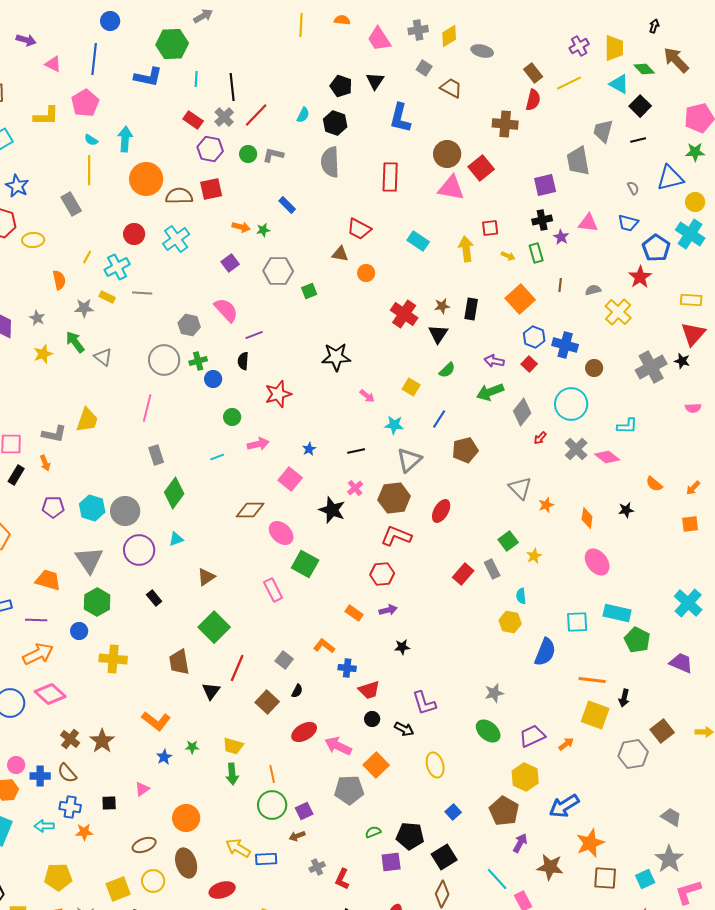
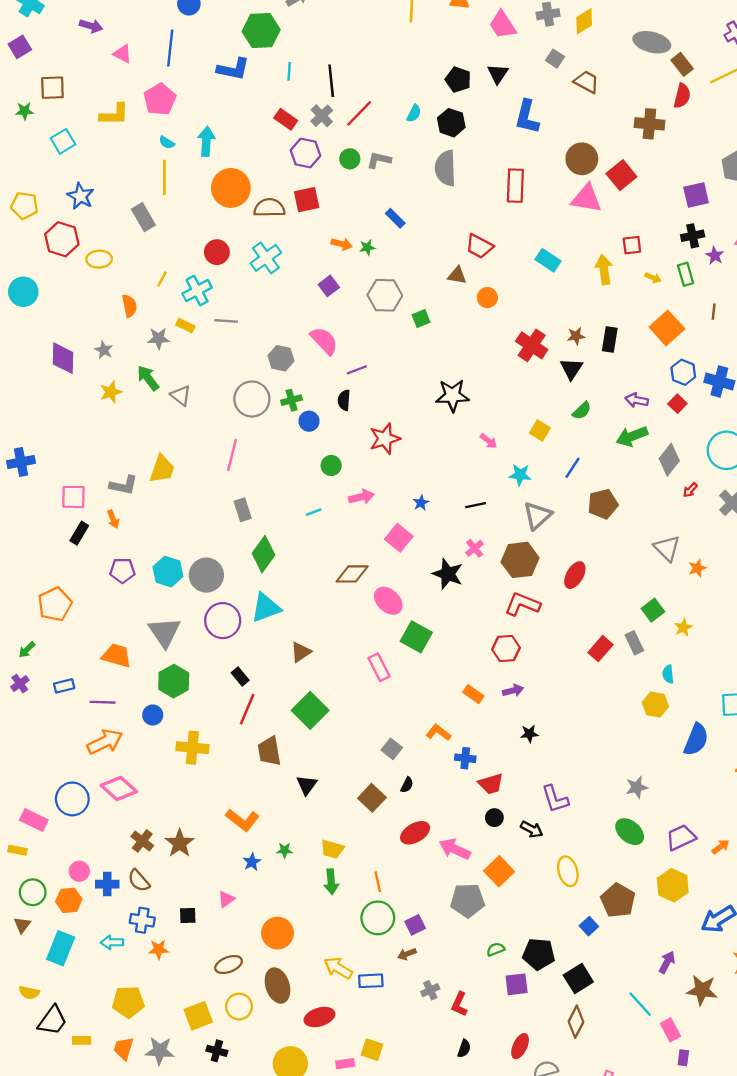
gray ellipse: (482, 51) -> (652, 42), moved, size x1.4
cyan triangle: (176, 539) -> (266, 608), size x1.8
red line: (237, 668) -> (247, 709), moved
brown pentagon: (504, 811) -> (618, 900), moved

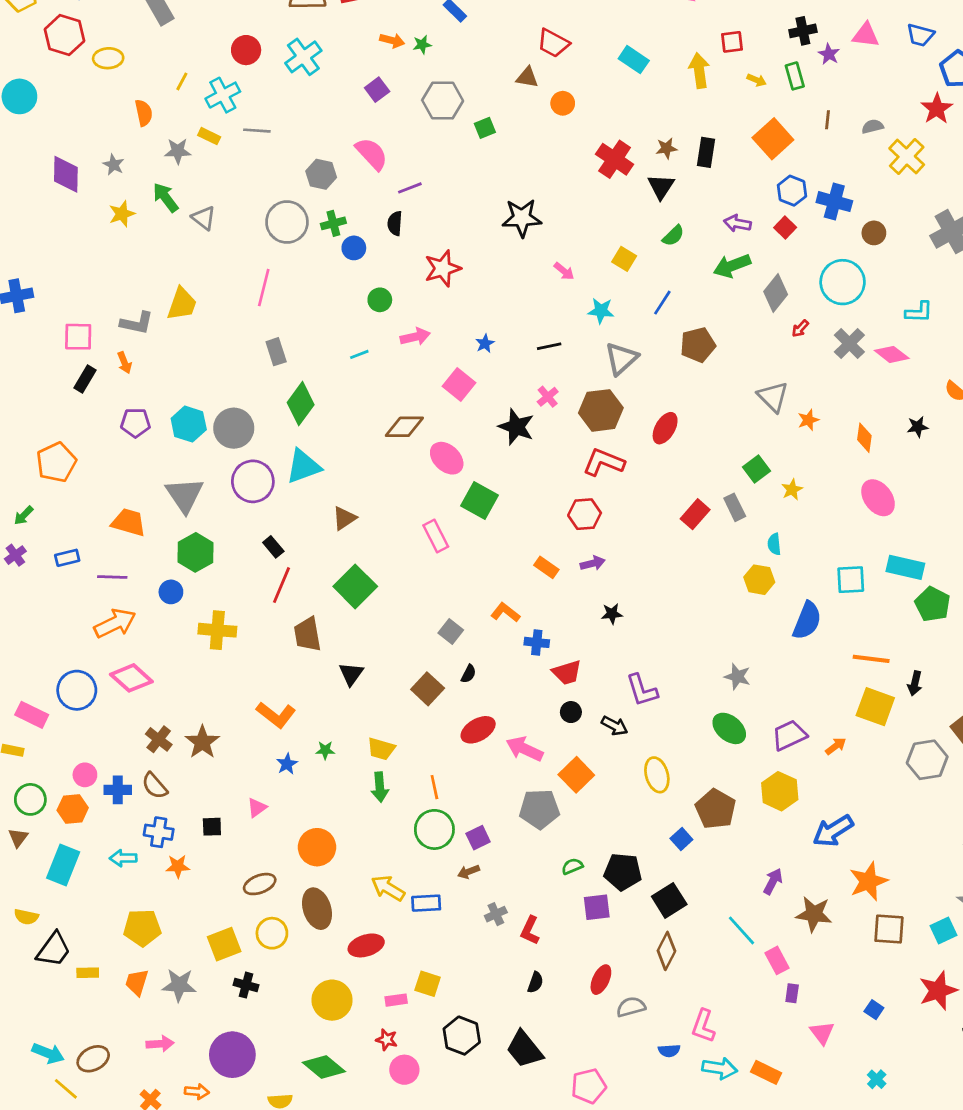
gray star: (637, 787) -> (737, 677), turned 30

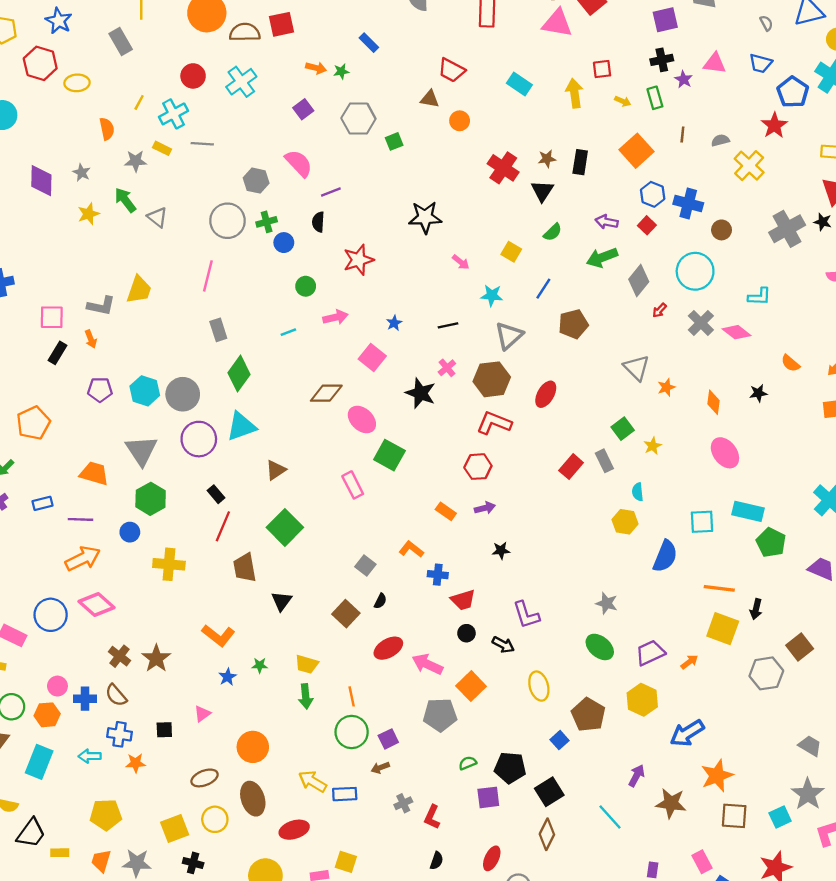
pink rectangle: (777, 960) -> (702, 862), moved

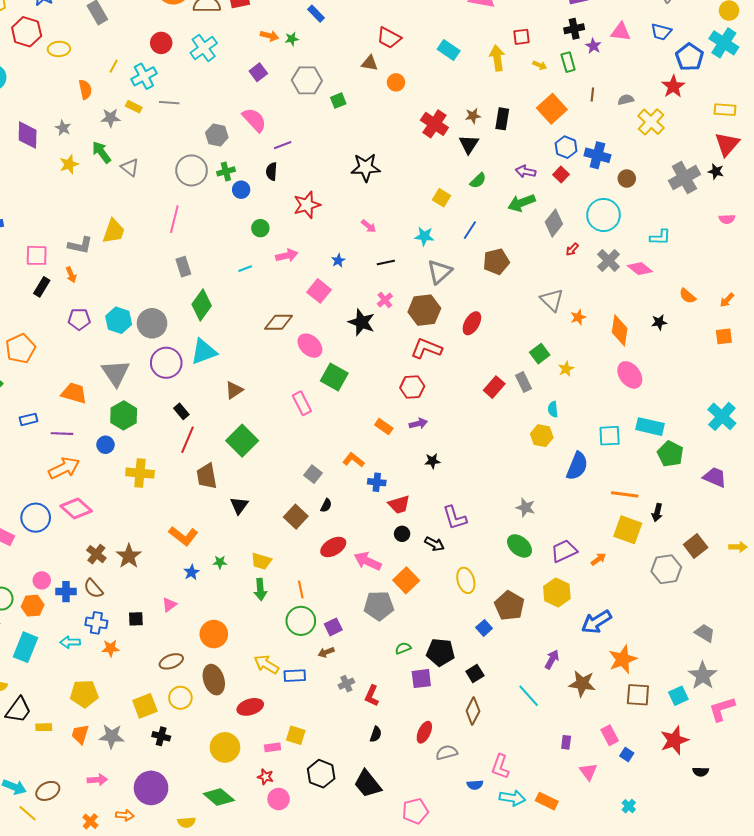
pink arrow: (461, 262) -> (369, 226), moved
orange diamond: (713, 402) -> (620, 330), size x1.4
black square: (549, 792) -> (475, 674), size x0.7

